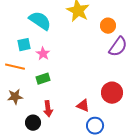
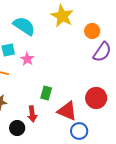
green rectangle: (43, 79) -> (46, 93), moved, turned -56
red triangle: (83, 106) -> (67, 111), size x1.5

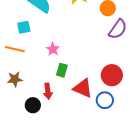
pink star: (27, 59) -> (53, 49), moved
blue circle: (79, 131) -> (105, 100), moved

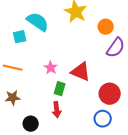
cyan square: (24, 27) -> (20, 37), moved
red triangle: (83, 88) -> (81, 72), moved
red arrow: (48, 91) -> (57, 110), moved

